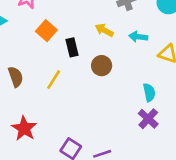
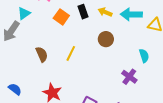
cyan arrow: (138, 37) -> (131, 14), size x1.5
black rectangle: (72, 47) -> (83, 12), moved
purple cross: (148, 119) -> (129, 77), moved

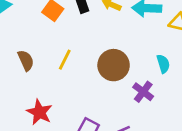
brown circle: (106, 39) -> (114, 65), moved, size x1.5

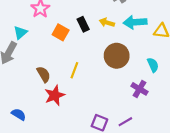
brown circle: (114, 65) -> (117, 56), moved
red star: (39, 112) -> (55, 95), moved, turned 30

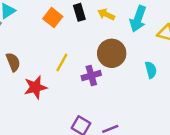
cyan arrow: (135, 22) -> (138, 19), turned -75
brown semicircle: (44, 74) -> (13, 62), moved
purple cross: (140, 89) -> (91, 76), moved, turned 35

